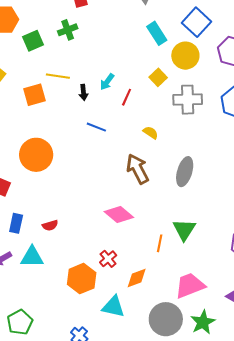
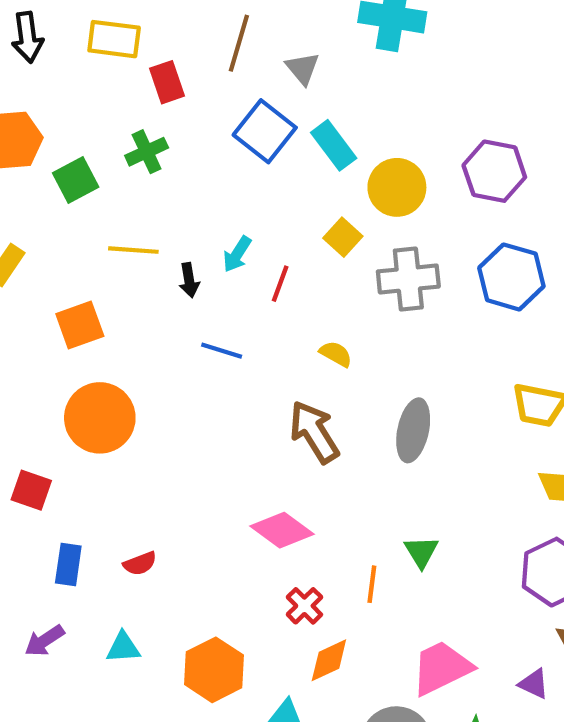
blue square: (196, 22) -> (265, 131), moved
orange square: (34, 95) -> (80, 325), moved
green triangle: (184, 230) -> (421, 552), size x0.7
cyan triangle: (32, 257) -> (123, 647), moved, size x0.7
red cross: (108, 259) -> (304, 606), moved

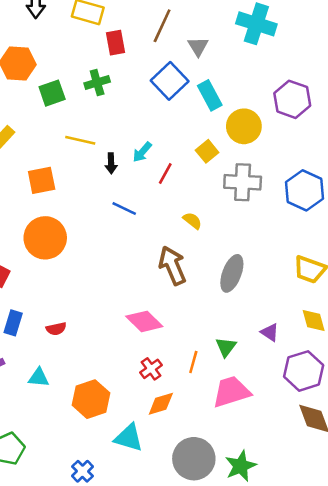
purple hexagon: (494, 171) -> (292, 99), moved
pink trapezoid: (441, 668) -> (231, 392), moved
purple triangle: (534, 684) -> (270, 332), moved

